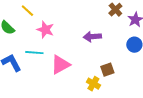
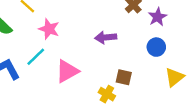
cyan line: (34, 53) -> (36, 57), turned -48
brown square: (107, 70) -> (124, 77), turned 32

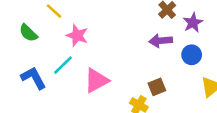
purple arrow: (106, 37) -> (161, 41), moved
brown square: (124, 77) -> (157, 87), turned -35

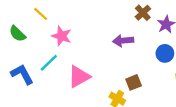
purple arrow: (161, 41) -> (123, 41), moved

